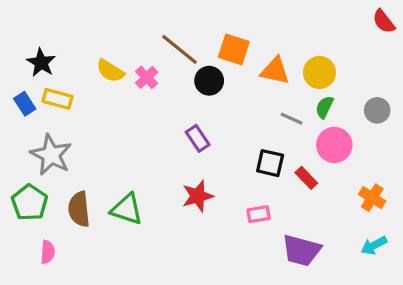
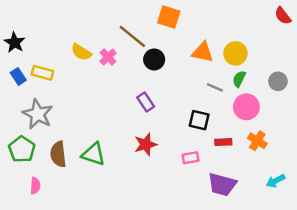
orange square: (234, 49) -> (169, 17), moved
black star: (41, 63) -> (15, 42), moved
red rectangle: (306, 178) -> (223, 142), moved, turned -49
orange cross: (372, 198) -> (257, 141), moved

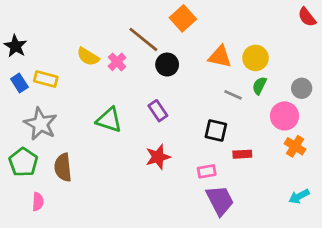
orange square: (169, 17) -> (183, 18), turned 30
pink circle: (246, 107) -> (285, 116), moved
orange cross: (257, 141) -> (295, 146), moved
green triangle: (93, 154) -> (109, 120), moved
purple trapezoid: (222, 184) -> (220, 200), moved, turned -132

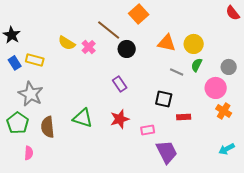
green triangle: (109, 120) -> (83, 118), moved
pink rectangle: (207, 171) -> (148, 130), moved

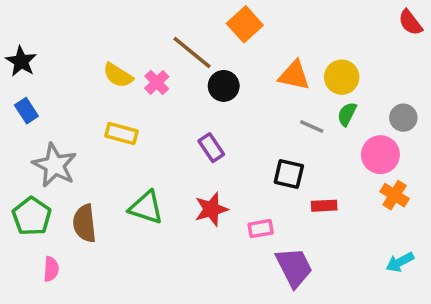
yellow rectangle: (35, 60) -> (122, 133), moved

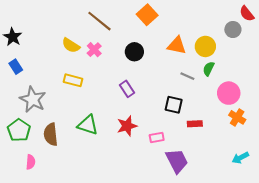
brown line: (192, 52) -> (99, 21), moved
gray circle: (403, 118) -> (233, 30), moved

